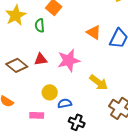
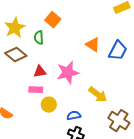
brown diamond: (17, 65) -> (16, 55), moved
blue semicircle: (65, 103) -> (74, 116), moved
pink rectangle: (37, 115) -> (36, 90), moved

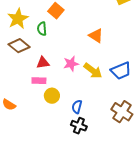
blue trapezoid: (118, 51) -> (121, 71), moved, turned 40
pink star: (68, 73) -> (71, 64), size x0.7
yellow arrow: (98, 95) -> (93, 71), moved
blue semicircle: (74, 116) -> (77, 107), turned -64

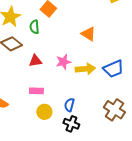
yellow arrow: (93, 71) -> (85, 69), turned -42
pink rectangle: (39, 81) -> (36, 91), moved
yellow circle: (52, 96) -> (44, 112), moved

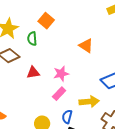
yellow arrow: (85, 69) -> (89, 102), moved
pink rectangle: (36, 91) -> (59, 94), moved, turned -48

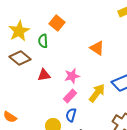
yellow arrow: (89, 102) -> (97, 93), moved, turned -48
blue semicircle: (67, 117) -> (71, 115), moved

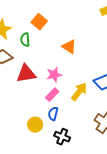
orange triangle: (97, 48) -> (69, 47), moved
red triangle: (44, 75) -> (26, 74), size x1.5

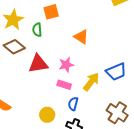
orange square: (39, 22) -> (51, 12), turned 35
pink rectangle: (52, 95) -> (64, 85), turned 64
blue semicircle: (53, 114) -> (73, 104), moved

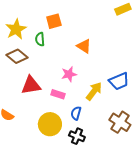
red triangle: (38, 64) -> (31, 85), moved
pink rectangle: (64, 85) -> (58, 94), moved
yellow circle: (47, 115) -> (50, 124), size x1.5

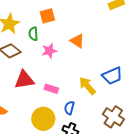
pink star: (69, 74) -> (49, 51), moved
yellow arrow: (94, 91) -> (87, 86), turned -78

